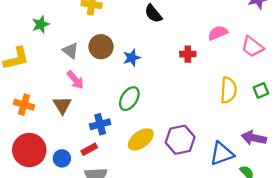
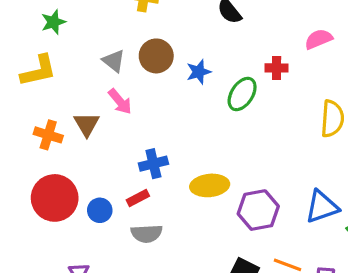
green star: (41, 24) -> (53, 22), moved
green ellipse: (129, 99) -> (242, 94), moved
brown triangle: (62, 105) -> (87, 124), moved
yellow ellipse: (141, 139) -> (210, 185), turned 30
purple hexagon: (180, 140) -> (258, 210), moved

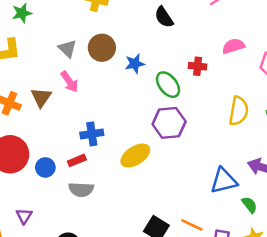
green ellipse: (242, 94) -> (168, 85), turned -76
yellow ellipse: (210, 185) -> (135, 156), turned -32
purple hexagon: (258, 210) -> (169, 123), moved

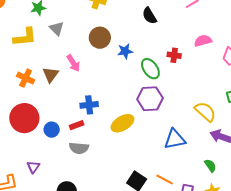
gray triangle: (67, 49) -> (57, 28), moved
yellow semicircle: (239, 111) -> (205, 112), moved, turned -60
blue triangle: (224, 181) -> (175, 139), moved

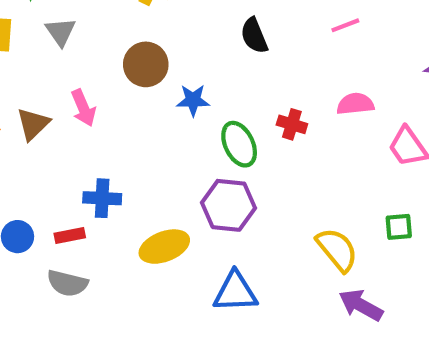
blue triangle: (175, 139) -> (235, 292), moved

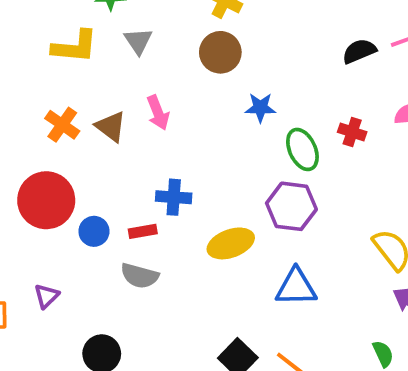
black semicircle: (254, 36) -> (359, 51), moved, turned 88
brown circle: (146, 64) -> (220, 52), moved
brown triangle: (33, 124) -> (111, 127), turned -40

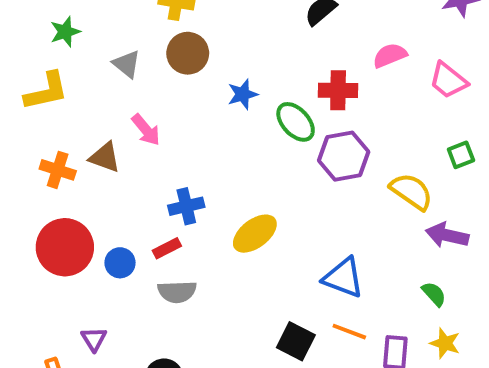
gray triangle: (138, 41) -> (127, 64), moved
red cross: (352, 132) -> (338, 90), size x1.4
purple hexagon: (291, 206) -> (344, 156), moved
blue triangle: (296, 287) -> (343, 278), moved, turned 39

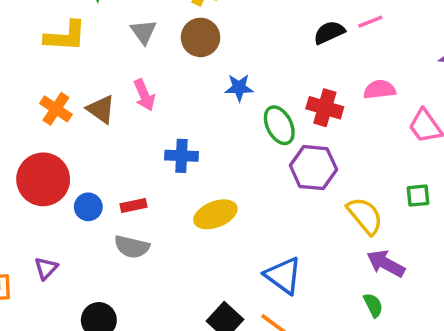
blue cross: (186, 206) -> (181, 156), moved
green semicircle: (434, 294) -> (373, 305), moved

